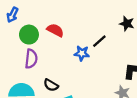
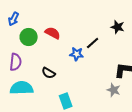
purple semicircle: (31, 59) -> (16, 62), moved
black semicircle: (51, 85) -> (49, 73), moved

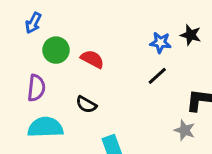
red semicircle: (53, 33) -> (92, 59), moved
black line: (93, 43) -> (157, 76), moved
blue star: (77, 54) -> (160, 43), moved

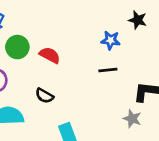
black star: (191, 35) -> (138, 20), moved
black line: (157, 76) -> (108, 70), turned 36

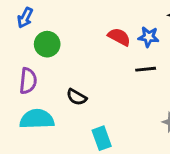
red semicircle: (50, 55) -> (119, 37), moved

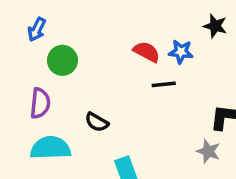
black line: (146, 69) -> (164, 84), moved

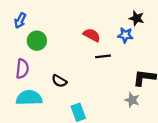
blue star: (181, 52) -> (125, 35), moved

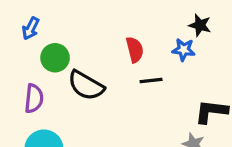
red semicircle: (92, 35) -> (135, 50), turned 48
black semicircle: (59, 81) -> (86, 85), moved, size x1.6

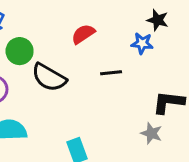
red semicircle: (135, 50) -> (83, 34), moved, turned -110

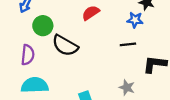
black line: (111, 73) -> (128, 44), moved
gray star: (151, 133) -> (127, 87), moved

